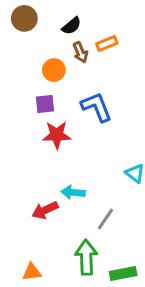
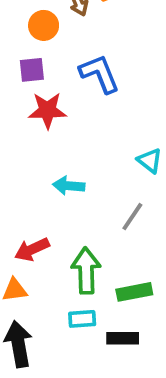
red arrow: (45, 210) -> (32, 249), moved
gray line: (105, 219) -> (132, 217), moved

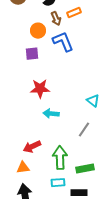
blue L-shape: (100, 74) -> (63, 42), moved
red star: (47, 110) -> (40, 89), moved

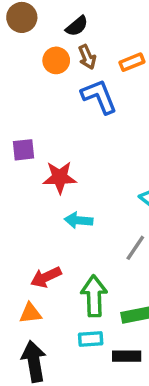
orange rectangle: (74, 13) -> (132, 62), moved
orange circle: (38, 31) -> (56, 60), moved
purple square: (32, 54) -> (24, 150), moved

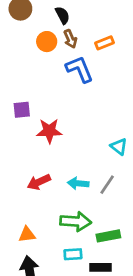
black semicircle: (77, 26) -> (62, 15), turned -78
cyan arrow: (79, 220) -> (78, 183), moved
red arrow: (46, 277) -> (39, 182), moved
green arrow: (94, 296) -> (76, 221), turned 96

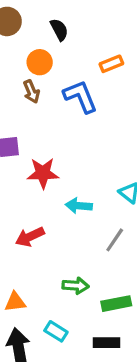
brown arrow: (70, 39) -> (31, 92), moved
cyan arrow: (78, 183) -> (79, 206), moved
green arrow: (76, 221) -> (76, 286), size x0.7
cyan rectangle: (73, 254) -> (56, 331), moved, turned 36

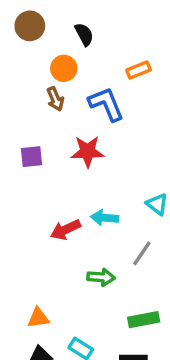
red star: (43, 173) -> (88, 152), moved
red arrow: (30, 237) -> (65, 230), moved
green arrow: (76, 286) -> (101, 277), moved

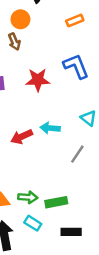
blue L-shape: (106, 104) -> (76, 66), moved
green arrow: (101, 277) -> (28, 197), moved
green rectangle: (144, 320) -> (56, 202), moved

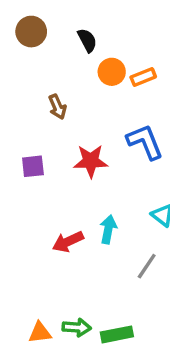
orange circle: (20, 19) -> (112, 72), moved
cyan arrow: (50, 128) -> (108, 229), turned 96

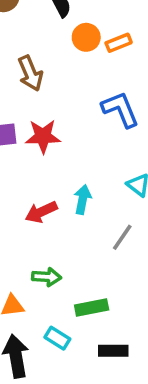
brown arrow: (57, 107) -> (30, 73), size x1.4
red star: (91, 161) -> (43, 136), moved
green arrow: (77, 327) -> (47, 277), moved

